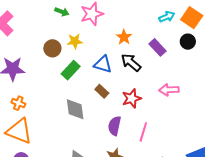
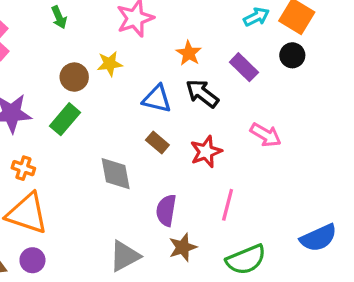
green arrow: (62, 12) -> (59, 17), moved, turned 48
green rectangle: (71, 70) -> (65, 119), moved
pink arrow: (169, 90) -> (266, 135), turned -144
purple semicircle: (115, 126) -> (166, 210), moved

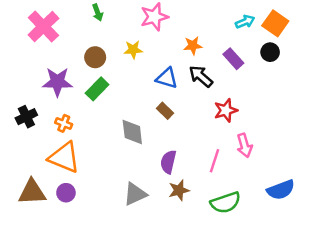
orange star: (189, 53) -> (193, 46), turned 30
brown circle: (74, 77) -> (95, 57), moved
pink arrow: (266, 135) -> (244, 145), moved, turned 40
red star: (206, 152) -> (226, 110), moved

